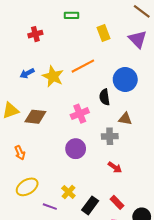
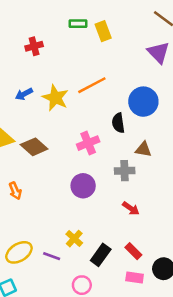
yellow rectangle: (104, 33) -> (103, 31), moved
brown diamond: (35, 117) -> (34, 147), turned 35
yellow ellipse: (27, 187) -> (19, 252), moved

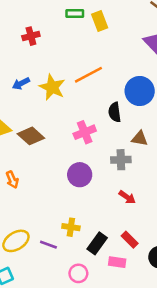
yellow cross: (74, 239) -> (71, 227), turned -35
pink rectangle: (135, 278) -> (117, 262), moved

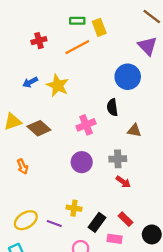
orange line: (88, 75) -> (77, 47), moved
blue circle: (140, 91) -> (128, 77), moved
gray cross: (121, 160) -> (118, 159), moved

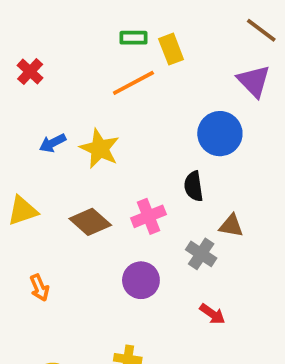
red cross: (39, 41) -> (30, 72), moved, turned -32
brown diamond: (39, 128) -> (90, 222), moved
gray cross: (118, 159) -> (201, 254), moved, turned 35

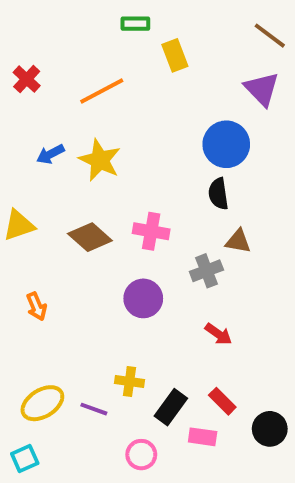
green rectangle: (133, 38) -> (135, 24), moved
orange line: (133, 83) -> (102, 91), moved
black semicircle: (194, 186) -> (218, 194), moved
pink cross: (148, 216) -> (151, 231), turned 32
gray cross: (201, 254) -> (206, 271), turned 36

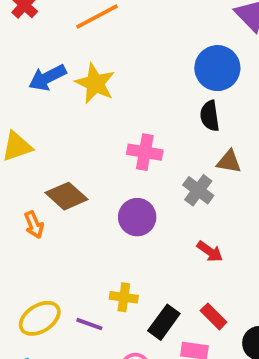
blue arrow: (50, 154) -> (47, 78), size x1.4
brown diamond: (90, 237) -> (66, 196), moved
gray cross: (206, 271) -> (198, 190), turned -32

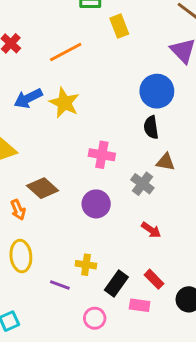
yellow ellipse: (40, 318) -> (21, 256), moved, turned -64

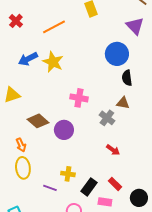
black semicircle: (151, 127) -> (127, 78), moved
purple circle: (96, 204) -> (64, 130), moved
orange arrow: (18, 210) -> (21, 145), moved

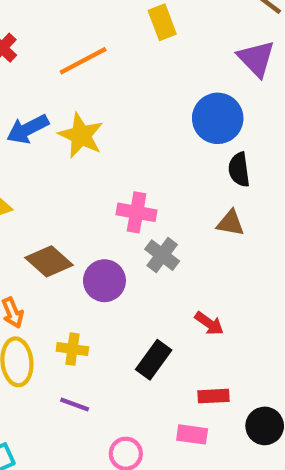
gray cross: (107, 118) -> (162, 255), moved
yellow cross: (68, 174) -> (72, 349), moved
red rectangle: (115, 184) -> (213, 396), turned -48
black rectangle: (89, 187) -> (154, 360), moved

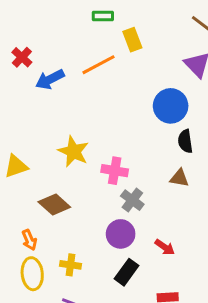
orange line: (83, 61) -> (98, 65), moved
blue arrow: (28, 129) -> (50, 79), moved
yellow star: (81, 135) -> (73, 152), moved
purple circle: (104, 281) -> (121, 234), moved

